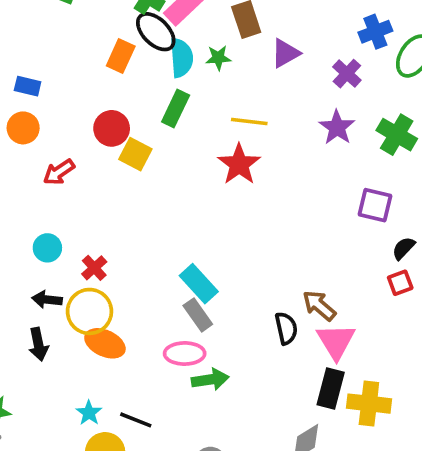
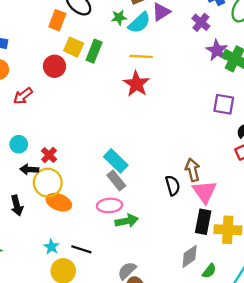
cyan semicircle: (181, 58) -> (139, 23), moved, turned 55
purple star: (337, 127) -> (217, 50), moved
yellow square: (135, 154) -> (74, 47), moved
black arrow: (47, 299) -> (29, 169), moved
brown arrow: (319, 306) -> (193, 170), turned 40

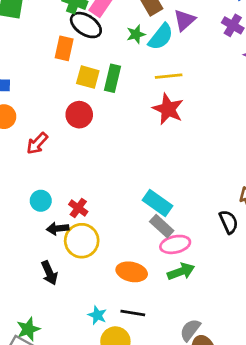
red circle: (54, 66) -> (79, 115), moved
orange ellipse: (59, 202) -> (132, 272), moved
pink ellipse: (109, 205) -> (175, 244), moved

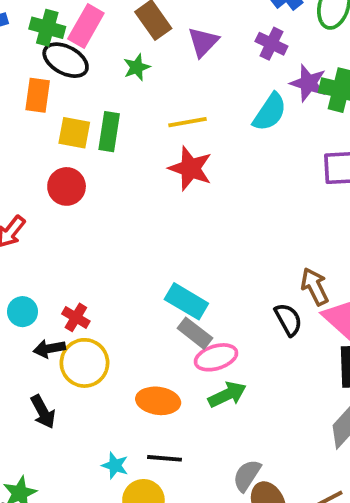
cyan semicircle: (161, 37) -> (270, 112), moved

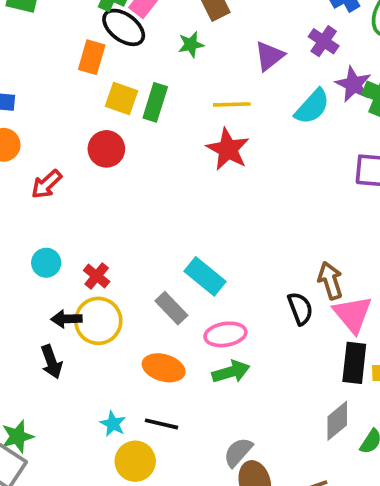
purple triangle: (203, 42) -> (269, 56), moved
gray rectangle: (195, 333) -> (171, 308), moved
black arrow: (49, 349) -> (67, 319), moved

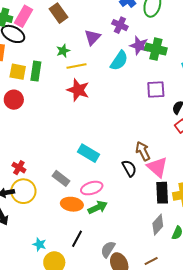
green star: (191, 44) -> (63, 51), moved
cyan rectangle: (205, 276) -> (89, 153), moved
orange ellipse: (164, 368) -> (72, 204), moved
black line: (162, 424) -> (77, 239), moved, turned -66

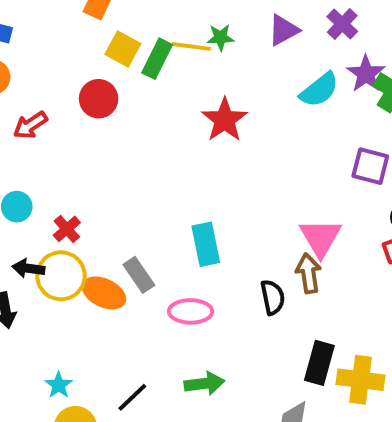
yellow line: (76, 66) -> (191, 46), moved
cyan rectangle: (89, 153) -> (206, 244), turned 30
pink triangle: (157, 167) -> (320, 238), moved
orange ellipse: (72, 204) -> (104, 293), moved
green arrow: (98, 207) -> (204, 383), moved

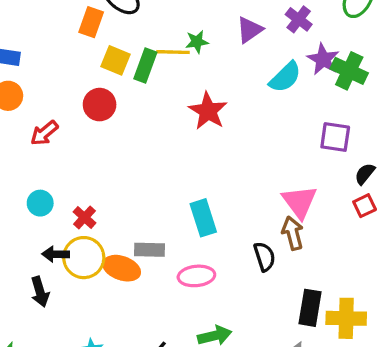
gray rectangle: (139, 275) -> (149, 250), turned -48

